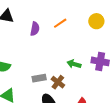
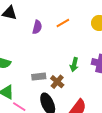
green arrow: (74, 64) -> (74, 64), turned -96

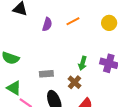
brown cross: (57, 82) -> (75, 82), moved

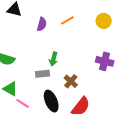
green arrow: (83, 63) -> (53, 59), moved

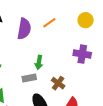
purple semicircle: (42, 24) -> (24, 29), size x1.5
purple cross: (105, 61) -> (82, 54), moved

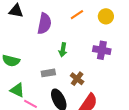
orange line: (49, 23) -> (77, 15), moved
green arrow: (39, 62) -> (63, 50), moved

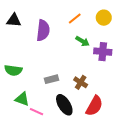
green arrow: (63, 50) -> (82, 41), moved, turned -64

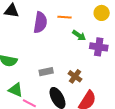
orange line: (75, 18) -> (64, 17), moved, turned 40

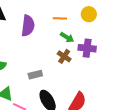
orange line: (64, 17) -> (60, 18), moved
brown cross: (75, 76) -> (64, 56), moved

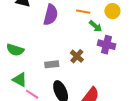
green arrow: (67, 37) -> (96, 26), moved
brown cross: (64, 56) -> (77, 56), moved

